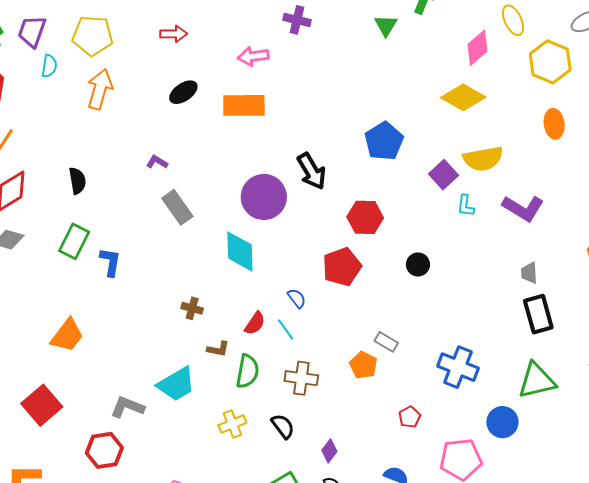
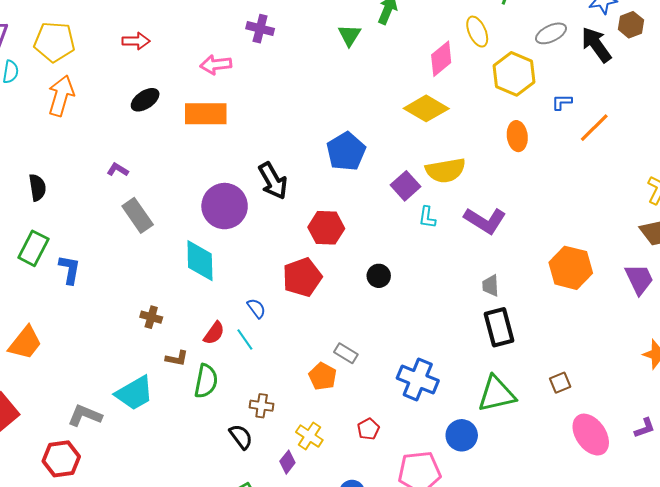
brown cross: (301, 378) -> (262, 406), moved, size x0.7
yellow cross: (232, 424) -> (309, 436), moved, turned -36

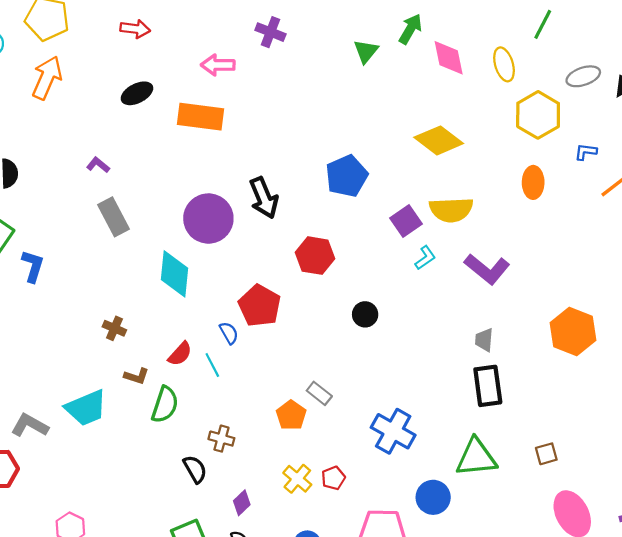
pink diamond: (441, 59) -> (449, 58), moved, turned -69
cyan L-shape: (427, 217) -> (425, 258), turned -140
red pentagon: (302, 277) -> (259, 306), moved, turned -30
yellow cross: (309, 436) -> (297, 479), moved

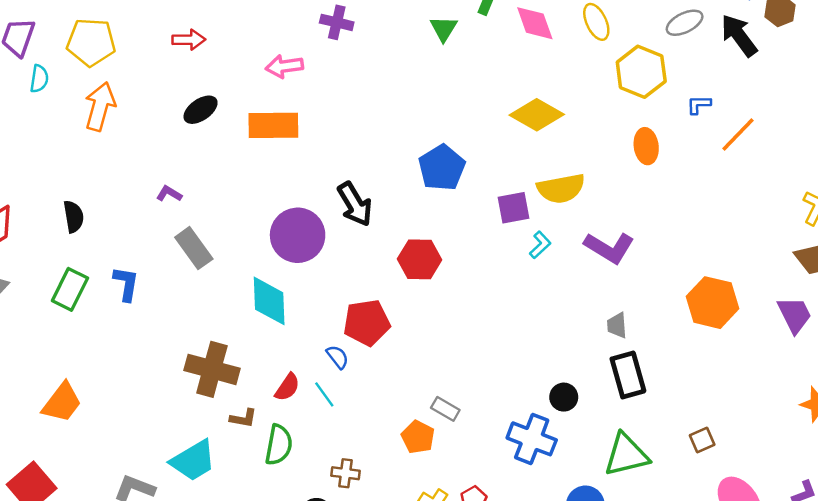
purple square: (406, 221) -> (513, 208), turned 32
blue L-shape: (33, 266) -> (126, 284), moved
red pentagon: (259, 306) -> (367, 323), turned -30
black circle: (365, 314) -> (564, 397), moved
brown cross: (114, 328) -> (212, 369), size x2.0

